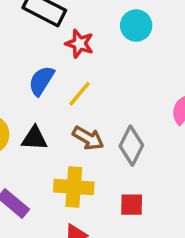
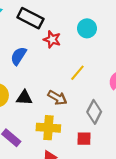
blue semicircle: (41, 81) -> (18, 56), moved
yellow line: (79, 94) -> (77, 73), moved
gray diamond: (131, 146) -> (94, 112), moved

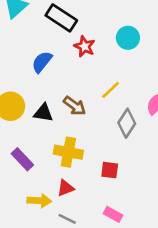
brown arrow: (57, 98) -> (75, 106), moved
gray diamond: (94, 112) -> (127, 123), moved

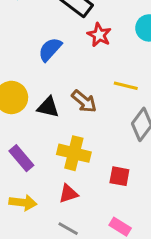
yellow line: (111, 90) -> (126, 86), turned 54
yellow arrow: (39, 201) -> (23, 203), moved

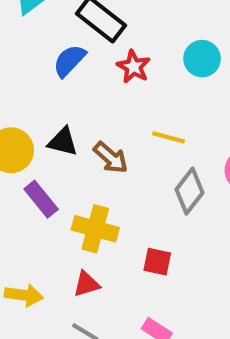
blue semicircle: (50, 49) -> (69, 61), moved
black triangle: (48, 107) -> (63, 142), moved
purple rectangle: (21, 158) -> (41, 199), moved

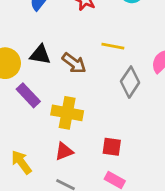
red square: (157, 262) -> (112, 147), moved
yellow arrow: (24, 295) -> (21, 162), turned -130

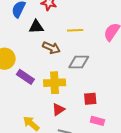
black triangle: (40, 55) -> (36, 27), moved
gray diamond: (130, 82) -> (79, 62), moved, turned 70

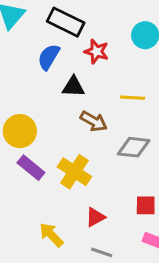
purple rectangle: (25, 77) -> (31, 168), moved
yellow cross: (55, 83) -> (74, 172), moved, turned 30

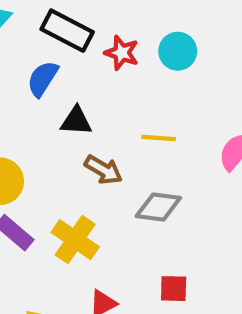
red star: (96, 52) -> (122, 53), moved

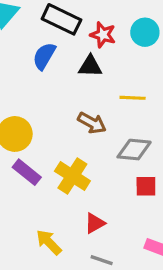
black triangle: (76, 121) -> (90, 66), moved
red square: (174, 289) -> (146, 186), moved

